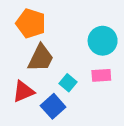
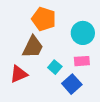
orange pentagon: (31, 23) -> (44, 19), moved
blue square: (53, 106) -> (72, 84), moved

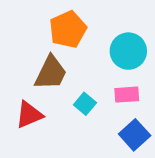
orange pentagon: (44, 19) -> (68, 29), turned 30
blue square: (72, 84) -> (135, 135), moved

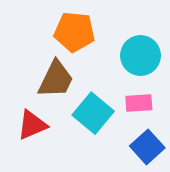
orange pentagon: (68, 29) -> (74, 32), turned 30
cyan square: (85, 104) -> (93, 113), size x1.6

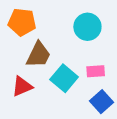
orange pentagon: (74, 32) -> (22, 22), moved
cyan circle: (140, 56) -> (87, 27), moved

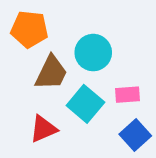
cyan circle: (87, 27) -> (93, 53), moved
red triangle: (22, 86) -> (43, 129), moved

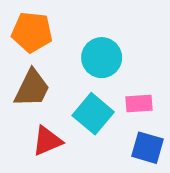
brown trapezoid: (51, 73) -> (32, 88), moved
blue square: (135, 135) -> (148, 148), turned -32

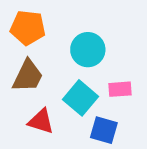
red triangle: (47, 141) -> (41, 121), turned 40
blue square: (148, 148) -> (104, 130), moved

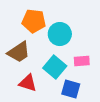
orange pentagon: (28, 28) -> (34, 21), moved
brown trapezoid: (28, 76) -> (19, 52), turned 30

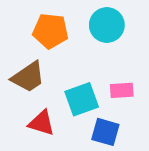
cyan circle: (60, 34) -> (107, 25), moved
cyan square: (55, 67) -> (82, 99), turned 30

